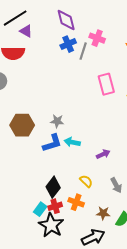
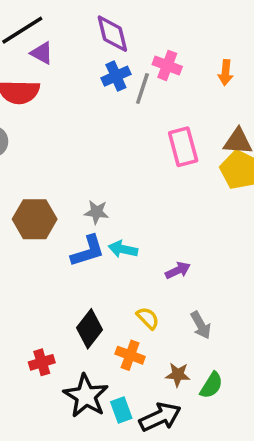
red cross: (55, 206) -> (42, 362), moved
cyan rectangle: (40, 209) -> (121, 410), moved, turned -56

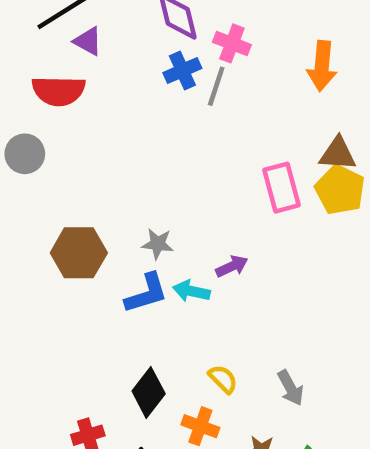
pink cross: (167, 65) -> (232, 43), moved
orange arrow: (225, 73) -> (322, 66), size x1.5
pink rectangle: (183, 147) -> (281, 188), moved
purple arrow: (178, 270) -> (232, 266), moved

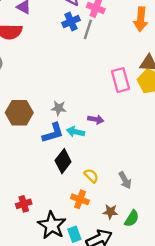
purple arrow: (232, 266) -> (96, 119), turned 35
black diamond: (149, 392) -> (63, 161), moved

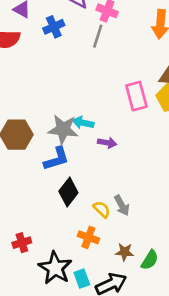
blue cross: (71, 22) -> (54, 27), moved
gray star: (59, 108) -> (63, 129), size x1.6
cyan arrow: (75, 132) -> (83, 123), moved
gray arrow: (125, 180) -> (122, 205), moved

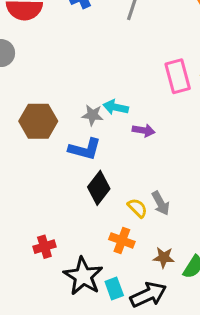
gray star: (63, 129) -> (92, 115), size x0.6
blue L-shape: (56, 159) -> (85, 149), turned 32

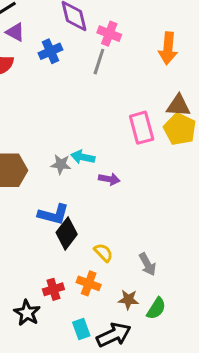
blue L-shape: (85, 149) -> (53, 214), moved
gray arrow: (161, 203) -> (147, 264), moved
red cross: (44, 247) -> (53, 289), moved
black star: (83, 276) -> (27, 313), moved, size x0.7

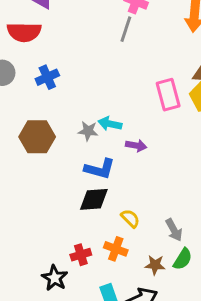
blue cross: (50, 51) -> (47, 77), moved
blue L-shape: (53, 214) -> (100, 169), moved
black diamond: (67, 233) -> (94, 199), turned 48
green semicircle: (156, 308) -> (183, 259), moved

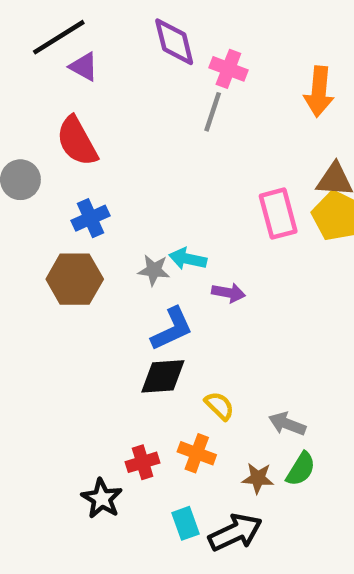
red semicircle: (24, 32) -> (77, 141), moved, turned 60
blue cross: (47, 77) -> (91, 218), moved
blue L-shape: (100, 169) -> (172, 329), turned -40
gray arrow: (174, 230) -> (287, 424), turned 140

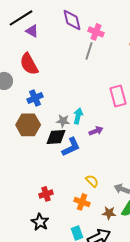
cyan arrow: (188, 259) -> (78, 116), turned 91
purple arrow: (228, 293) -> (96, 131), turned -32
black diamond: (163, 376) -> (56, 137), moved
red cross: (143, 462) -> (46, 194), moved

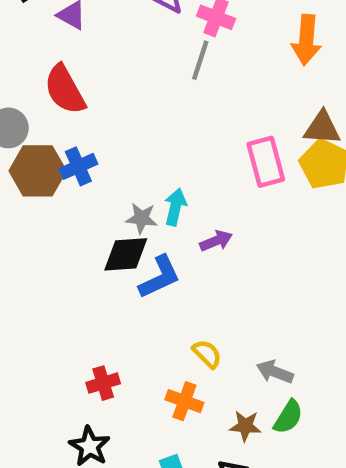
brown hexagon: (28, 125) -> (38, 171), moved

